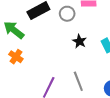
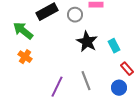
black star: (79, 41) -> (87, 42), size x1.5

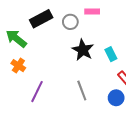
purple line: (57, 87) -> (37, 92), moved

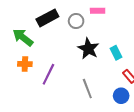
orange cross: (18, 66) -> (25, 64), turned -32
purple line: (37, 92) -> (48, 74), moved

